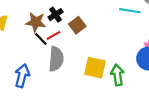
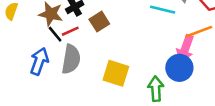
green arrow: (117, 75) -> (156, 89), moved
blue arrow: (22, 76) -> (39, 61), moved

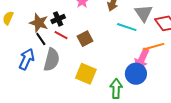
brown square: (99, 22) -> (85, 39), moved
red line: (70, 31) -> (61, 35), moved, turned 48

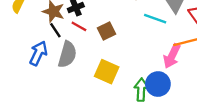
blue circle: (136, 74) -> (158, 84), moved

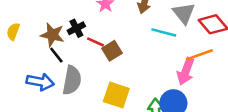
red line: (79, 26) -> (96, 42), moved
blue arrow: (38, 53) -> (40, 82), turned 80

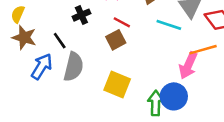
brown star: (52, 35) -> (24, 37), moved
red line: (96, 42) -> (122, 22), moved
blue arrow: (40, 82) -> (42, 66), turned -72

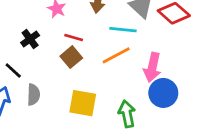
orange line: (203, 50) -> (116, 55), moved
gray semicircle: (74, 67) -> (33, 95), size x0.7
blue circle: (174, 96) -> (163, 93), moved

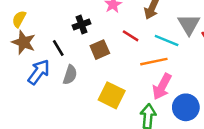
red line: (74, 38) -> (131, 36), moved
brown square: (71, 57) -> (100, 50), moved
pink arrow: (152, 67) -> (162, 87), moved

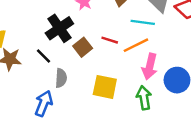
black cross: (81, 24) -> (59, 28), size x1.6
red line: (131, 36) -> (110, 40), moved
blue arrow: (39, 72) -> (44, 103), moved

